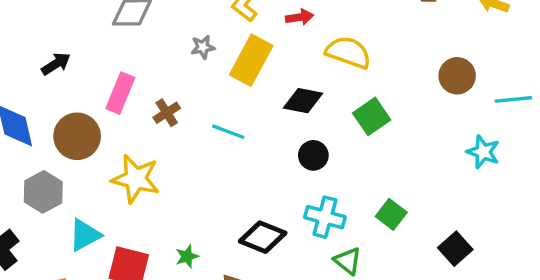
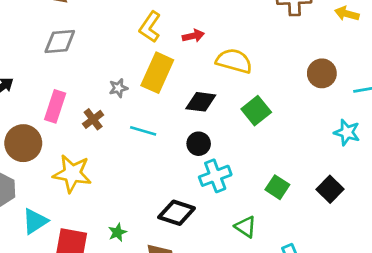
gray star: (203, 47) -> (118, 88), moved
black circle: (313, 155) -> (199, 144), moved
cyan cross: (325, 217) -> (215, 176), moved, turned -32
black square: (455, 249) -> (330, 189), moved

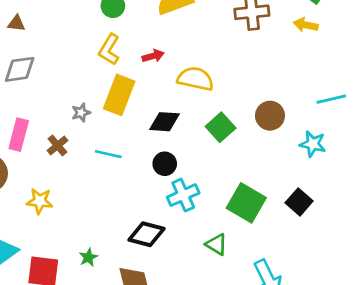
brown circle: (322, 73) -> (270, 116), moved
yellow star: (72, 174) -> (40, 201), size x0.7
green square: (277, 187) -> (246, 203), size x1.6

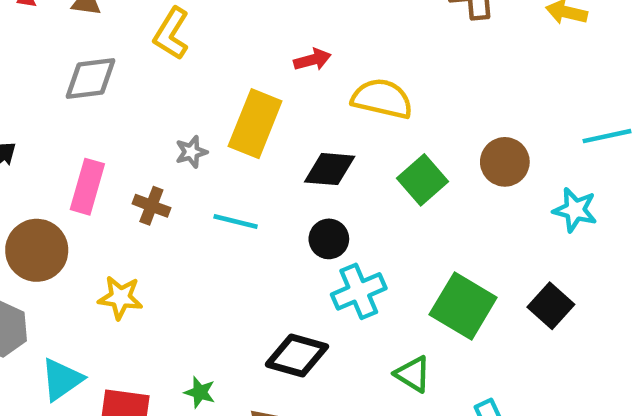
yellow L-shape: (109, 49) -> (171, 34), moved
brown cross: (57, 145) -> (151, 206), turned -30
green star: (88, 257) -> (200, 392), turned -30

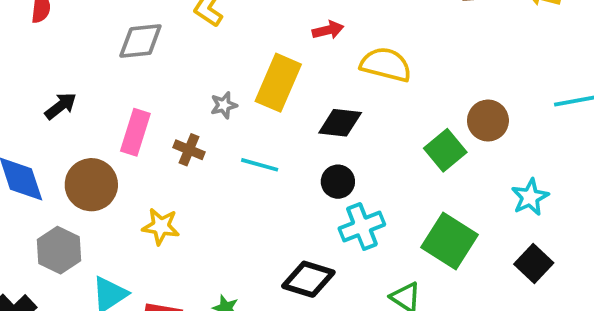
green square: (422, 180) -> (445, 150), moved
cyan star: (575, 210) -> (530, 197), moved, turned 30
black square: (551, 306) -> (534, 263), moved

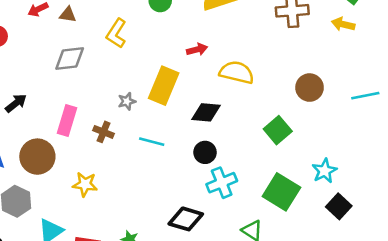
brown circle: (488, 121) -> (310, 88), moved
cyan star: (530, 197) -> (324, 171), moved

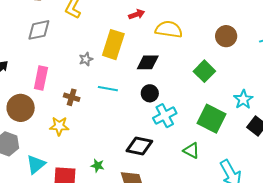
brown cross: (104, 132) -> (72, 97), moved

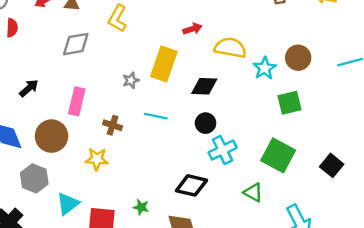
green square: (204, 71) -> (290, 103), moved, turned 30
cyan star: (243, 99) -> (265, 68), moved

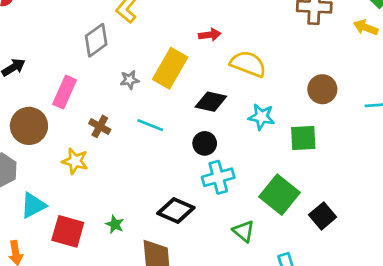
gray diamond: (76, 44) -> (96, 40), moved, turned -36
cyan star: (265, 68) -> (261, 117), moved, turned 30
black square: (332, 165) -> (323, 216), moved

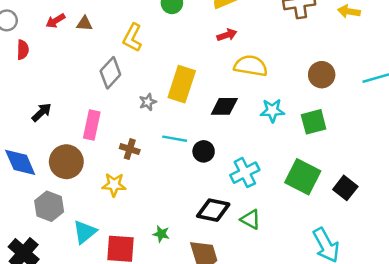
red arrow: (210, 35) -> (227, 35), moved
black circle: (205, 143) -> (204, 151), moved
green triangle: (244, 231) -> (251, 219), moved

